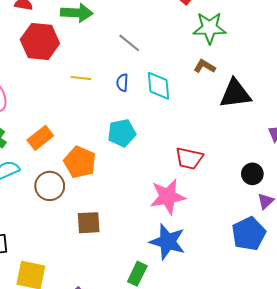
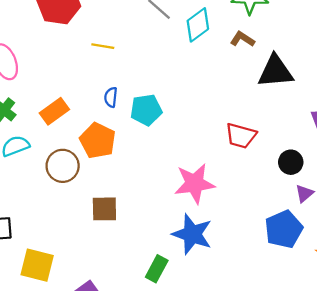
blue semicircle: (122, 83) -> (111, 97), moved
cyan diamond: (159, 86) -> (198, 25), moved, turned 56
red trapezoid: (189, 158) -> (241, 136), moved

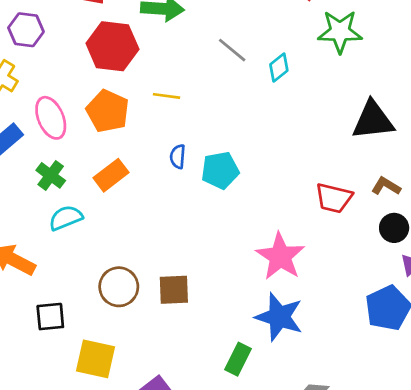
cyan diamond: (198, 25) -> (279, 68), size x0.7
brown L-shape: (242, 39) -> (386, 186), moved
orange pentagon: (98, 141) -> (108, 111), moved
brown circle: (63, 166) -> (119, 287), moved
pink star: (195, 183) -> (280, 256), turned -30

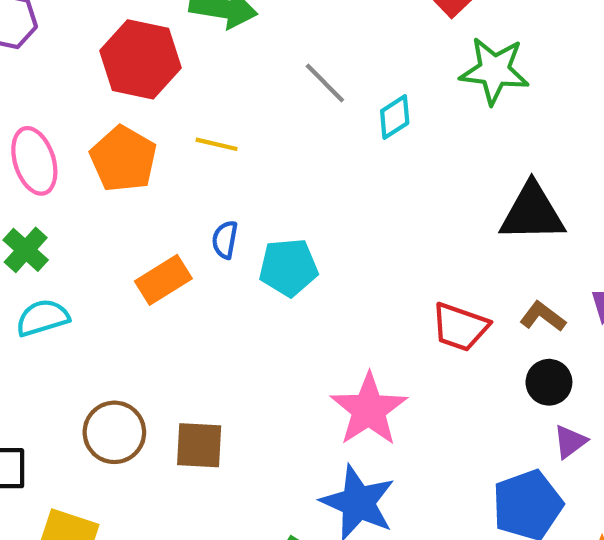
orange rectangle: (111, 175) -> (163, 280), moved

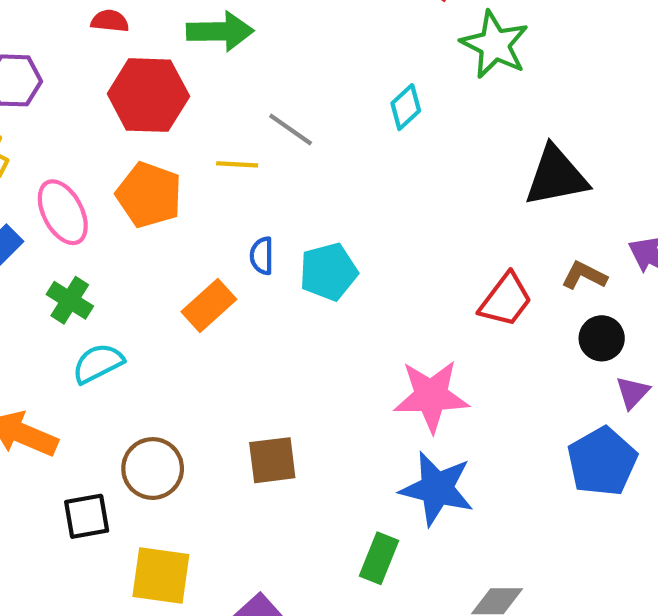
green star: (494, 71) -> (495, 45), turned 30
gray line: (325, 83) -> (291, 129), moved
red trapezoid: (460, 327) -> (506, 300), turned -62
pink star: (369, 409) -> (431, 396), turned -30
brown circle: (114, 432) -> (153, 469), moved

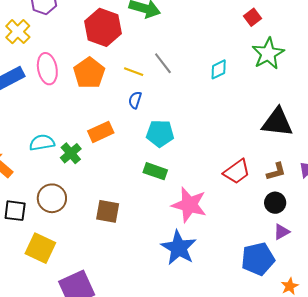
blue semicircle: (262, 256) -> (135, 100), moved
brown L-shape: (584, 275) -> (276, 172), turned 120
green cross: (70, 300) -> (71, 153), moved
green rectangle: (379, 558) -> (155, 171), moved, turned 70

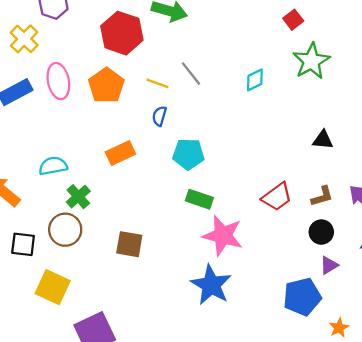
black triangle: (277, 122) -> (323, 140), size x0.6
green cross: (71, 153) -> (78, 197), moved
green rectangle: (155, 171) -> (199, 199), moved

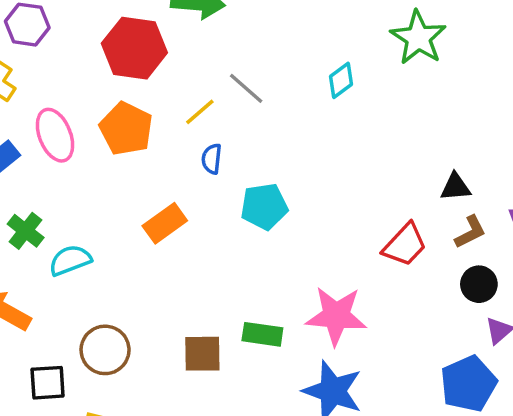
yellow line: (157, 83) -> (200, 112), turned -50
black triangle: (323, 140) -> (455, 187), moved
green cross: (78, 197) -> (26, 231), moved
green rectangle: (199, 199) -> (262, 334), moved

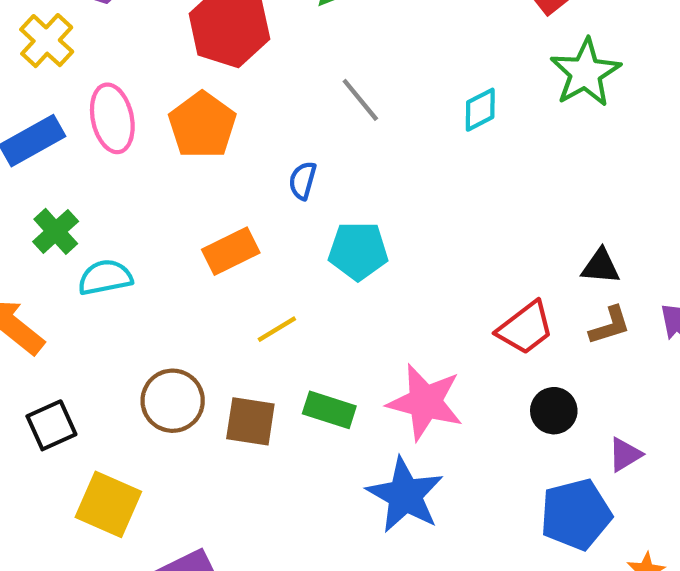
yellow line: (200, 112) -> (277, 329), moved
black circle: (479, 284) -> (554, 411), moved
brown circle: (105, 350) -> (173, 401), moved
black square: (48, 383) -> (51, 425), turned -30

